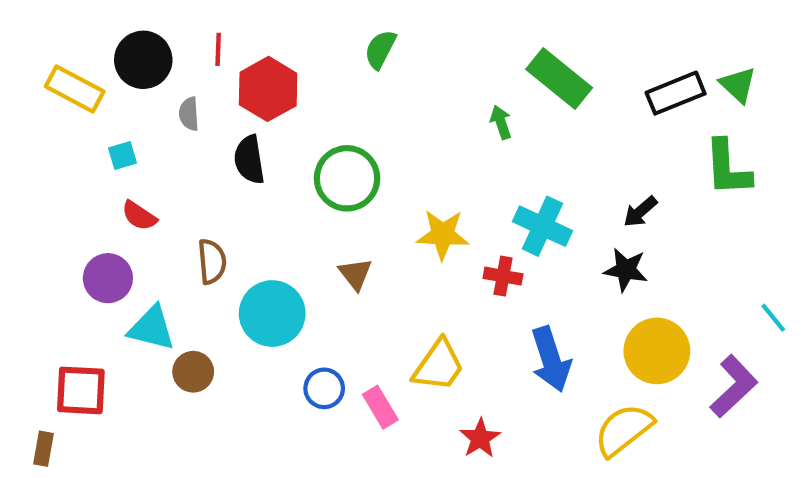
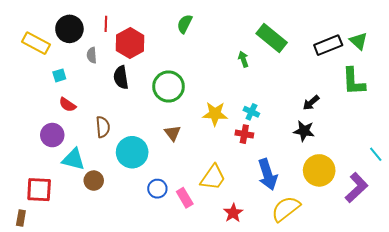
cyan cross: (543, 226) -> (251, 112), moved, size x0.6
yellow semicircle: (624, 430) -> (286, 209), moved

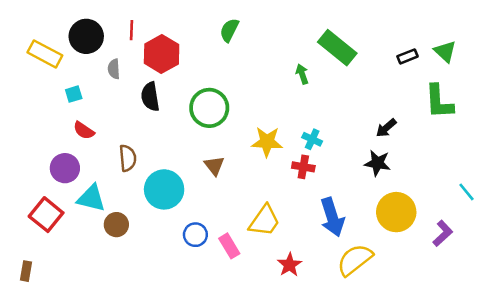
black rectangle: (328, 45) -> (408, 56), size x0.6
purple L-shape: (357, 188) -> (443, 233), size x0.7
red square: (39, 190) -> (46, 215), moved, turned 36

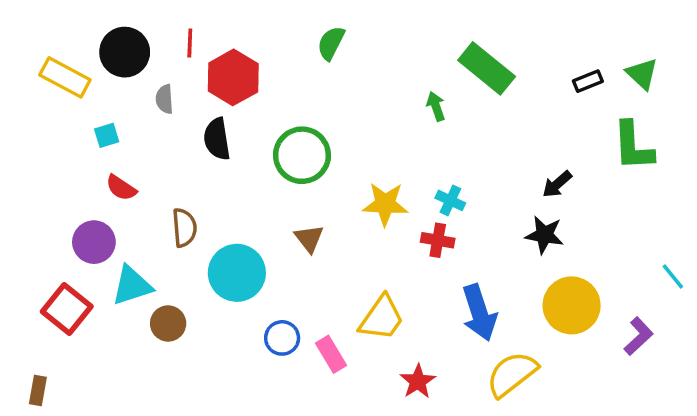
cyan triangle: (91, 198) -> (132, 285), turned -32

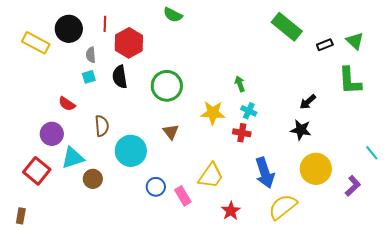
green semicircle: (331, 43) -> (173, 15), moved, turned -90
green rectangle: (487, 68) -> (287, 27), moved
green arrow: (436, 106) -> (240, 84), moved
cyan square: (107, 135) -> (89, 77), moved

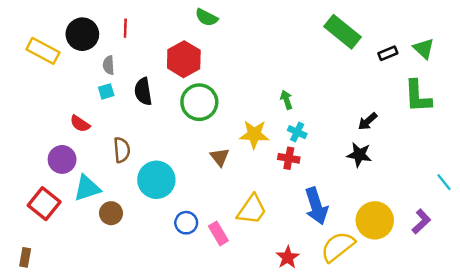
red hexagon: (129, 43) -> (184, 59), moved
brown triangle: (171, 132) -> (220, 157), moved
yellow circle: (316, 169) -> (375, 220), moved
red star: (231, 211) -> (288, 257), moved

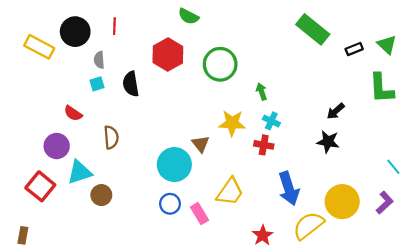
green circle: (199, 102) -> (220, 64), moved
cyan circle: (156, 180) -> (174, 165), moved
cyan line: (444, 182) -> (393, 167), moved

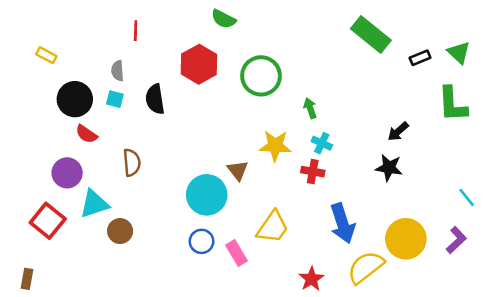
black circle: (75, 32) -> (75, 99), moved
yellow rectangle: (39, 47) -> (46, 55), size x0.6
cyan square: (97, 84) -> (115, 99), turned 32

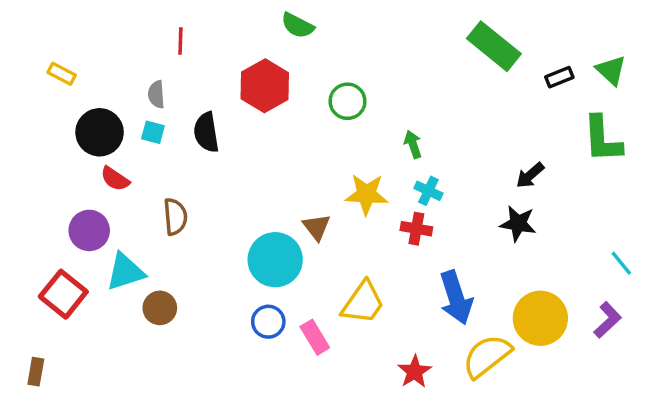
green circle: (261, 76) -> (347, 101), size x0.7

